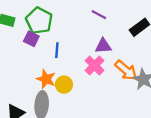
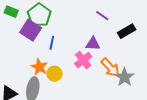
purple line: (99, 15) -> (102, 16), moved
purple square: (31, 39) -> (31, 30), size x1.5

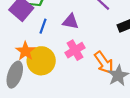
purple triangle: (93, 44) -> (70, 21), moved
yellow circle: (54, 74) -> (41, 61), size x1.6

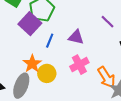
yellow circle: (41, 61) -> (47, 73), size x0.7

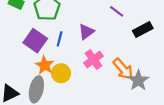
purple square: (30, 24) -> (35, 41), moved
purple triangle: (76, 37) -> (86, 32), turned -42

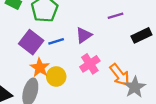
purple line: (117, 11) -> (116, 16), turned -56
blue line: (60, 39) -> (56, 41), turned 56

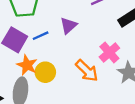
pink cross: (90, 64) -> (109, 52), moved
orange arrow: (120, 75) -> (87, 71), moved

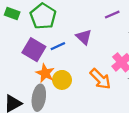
purple triangle: (68, 26) -> (84, 37), turned -35

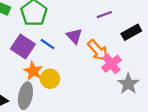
blue line: (58, 46) -> (47, 44), turned 56
orange arrow: (100, 79) -> (98, 50), moved

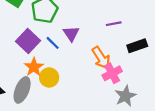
purple triangle: (74, 36) -> (71, 34), moved

